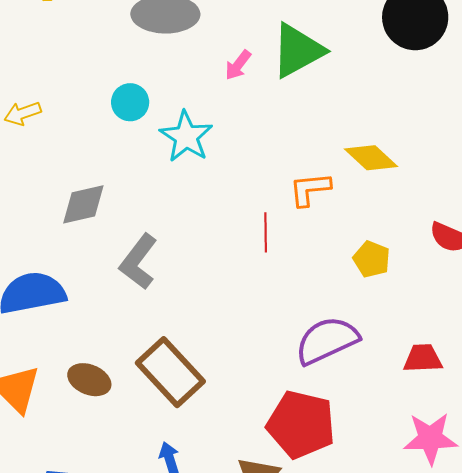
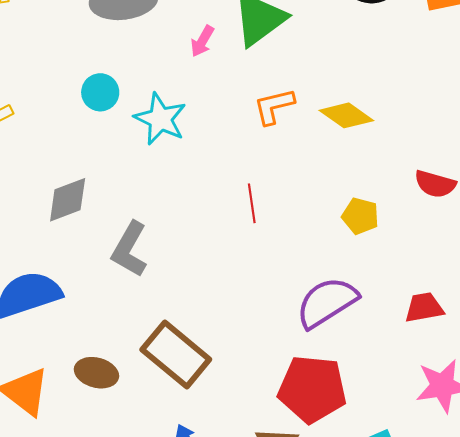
orange L-shape: (310, 189) -> (274, 106), moved

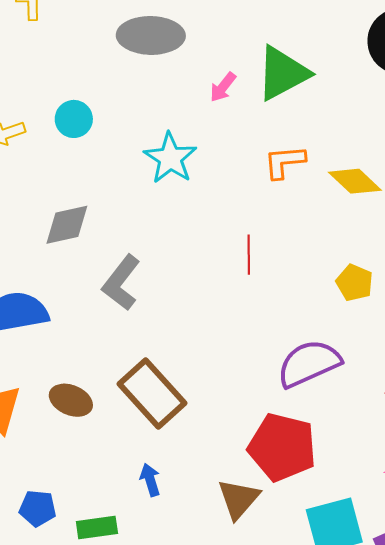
cyan circle: (100, 92) -> (74, 119), moved

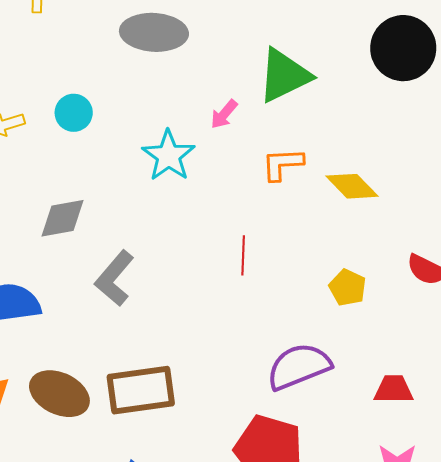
pink arrow: (223, 87) -> (224, 114), moved
brown rectangle: (152, 393) -> (141, 390), turned -58
brown ellipse: (71, 400) -> (59, 394), size x1.4

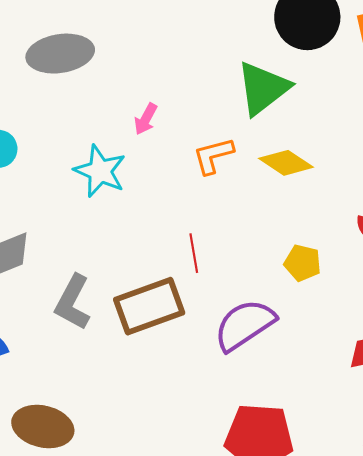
green triangle: (284, 75) -> (263, 88), moved
purple semicircle: (299, 366) -> (245, 325), moved
brown rectangle: (141, 390) -> (149, 306), moved

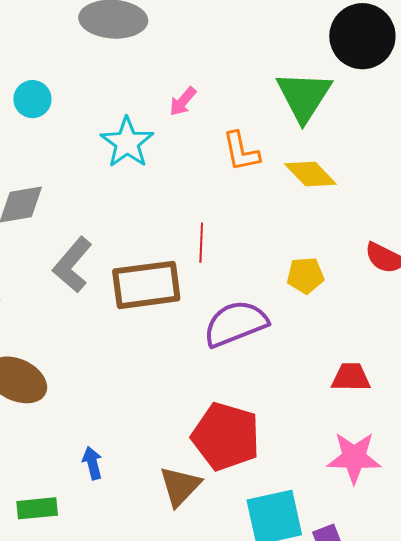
green triangle: (263, 88) -> (304, 96), turned -32
orange L-shape: (213, 156) -> (241, 152), turned -99
yellow pentagon: (303, 263) -> (305, 275), turned -30

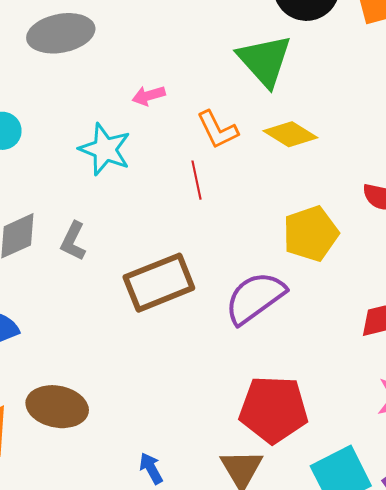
pink arrow: (183, 101) -> (149, 96), turned 48
red line: (201, 243) -> (197, 180), moved
gray L-shape: (72, 265) -> (73, 241), moved, size x0.7
yellow pentagon: (305, 275) -> (311, 234), size x1.5

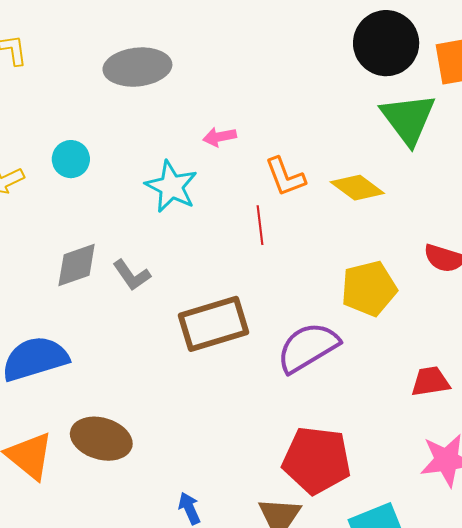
green triangle: (265, 60) -> (408, 119), moved
gray L-shape: (73, 241) -> (132, 275), turned -66

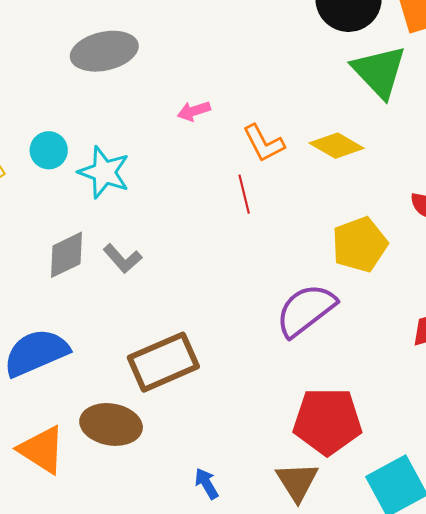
cyan star: (171, 187) -> (104, 172), moved
brown rectangle: (213, 324) -> (163, 362), moved

